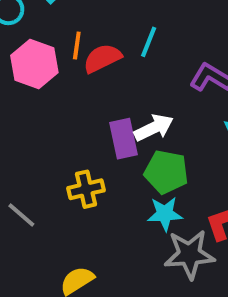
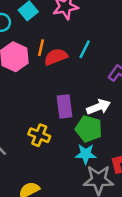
white arrow: (154, 128) -> (99, 107), moved
yellow cross: (86, 189) -> (39, 135), turned 30

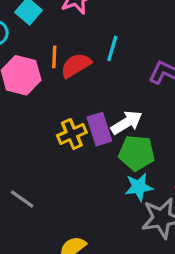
white arrow: (99, 107) -> (127, 123), moved
yellow cross: (39, 135) -> (72, 134), moved, turned -35

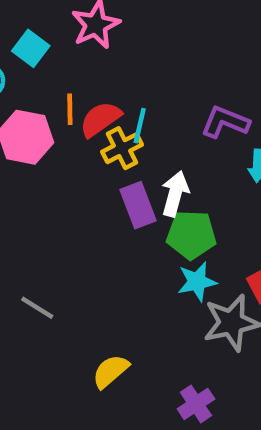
cyan line: (112, 48) -> (140, 126), moved
white arrow: (127, 123) -> (175, 194), turned -40
yellow cross: (72, 134) -> (122, 148), moved

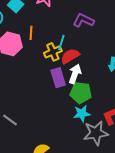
red semicircle: (100, 119) -> (70, 56), moved
purple L-shape: (225, 122) -> (83, 20), moved

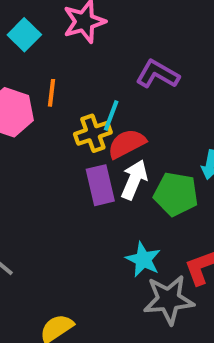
green pentagon: (81, 93) -> (176, 194), moved
cyan star: (82, 114) -> (143, 260), turned 30

